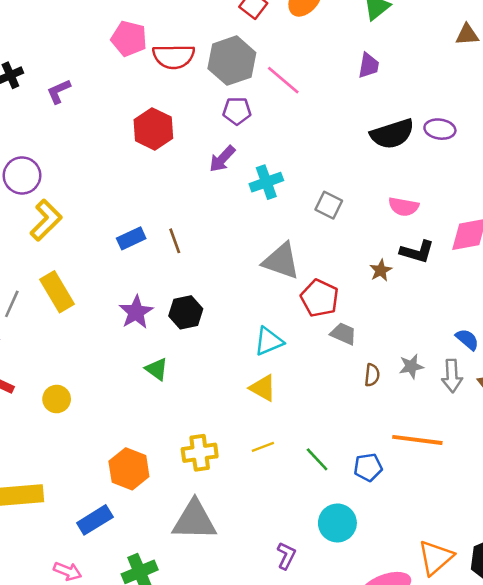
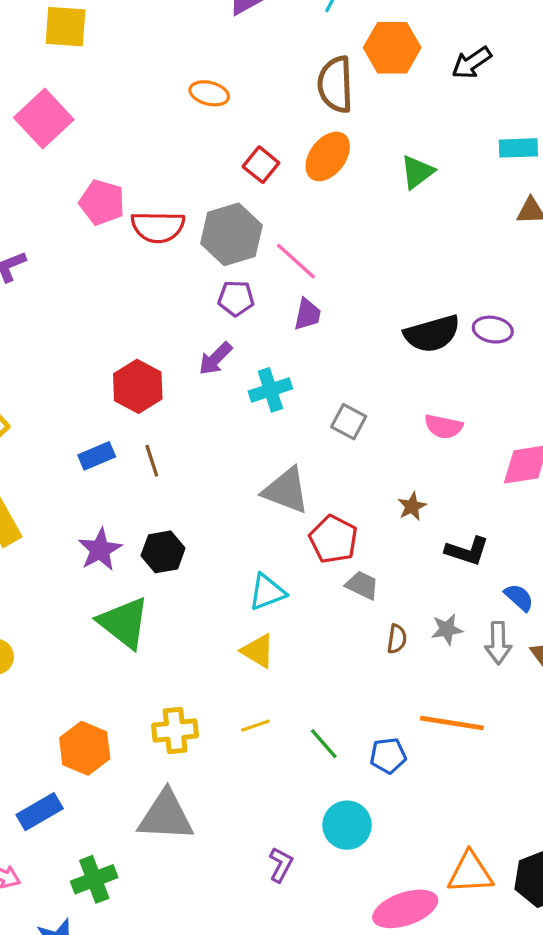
purple trapezoid: (369, 66) -> (307, 314), moved
red hexagon: (153, 129) -> (138, 386), moved
black L-shape: (417, 252) -> (467, 551), moved
green triangle: (157, 369) -> (124, 623), size x1.8
orange triangle: (436, 557) -> (470, 873), turned 36

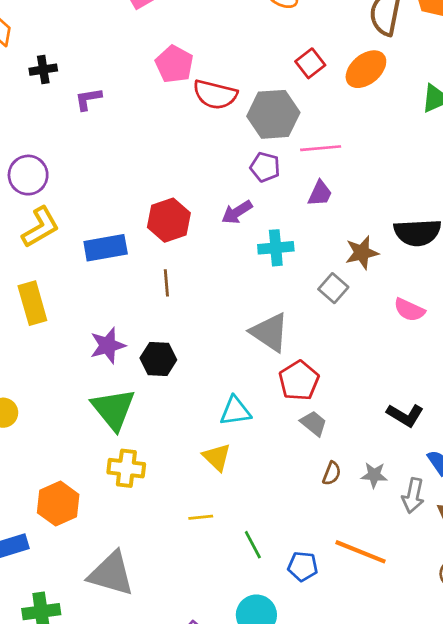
pink line: (296, 261) -> (321, 148), turned -60
blue rectangle: (97, 456) -> (106, 248), moved, size x1.4
brown star: (412, 506) -> (362, 253), moved, size x1.4
yellow cross: (175, 731) -> (126, 468), moved

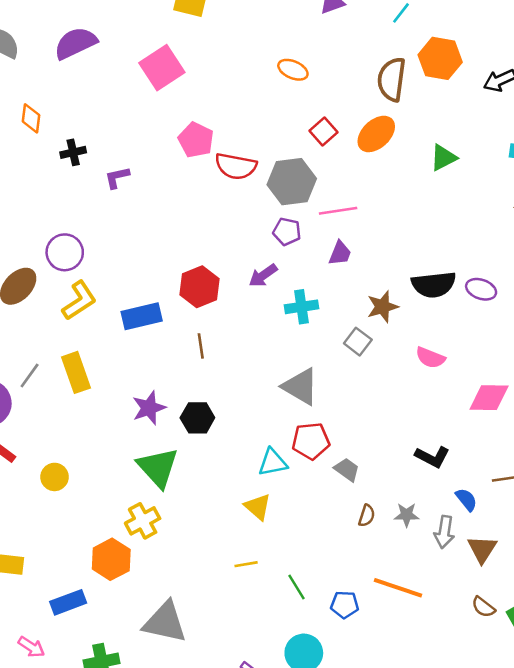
red pentagon: (299, 381) -> (311, 441), moved, turned 30
yellow cross: (126, 468) -> (143, 521), moved, turned -32

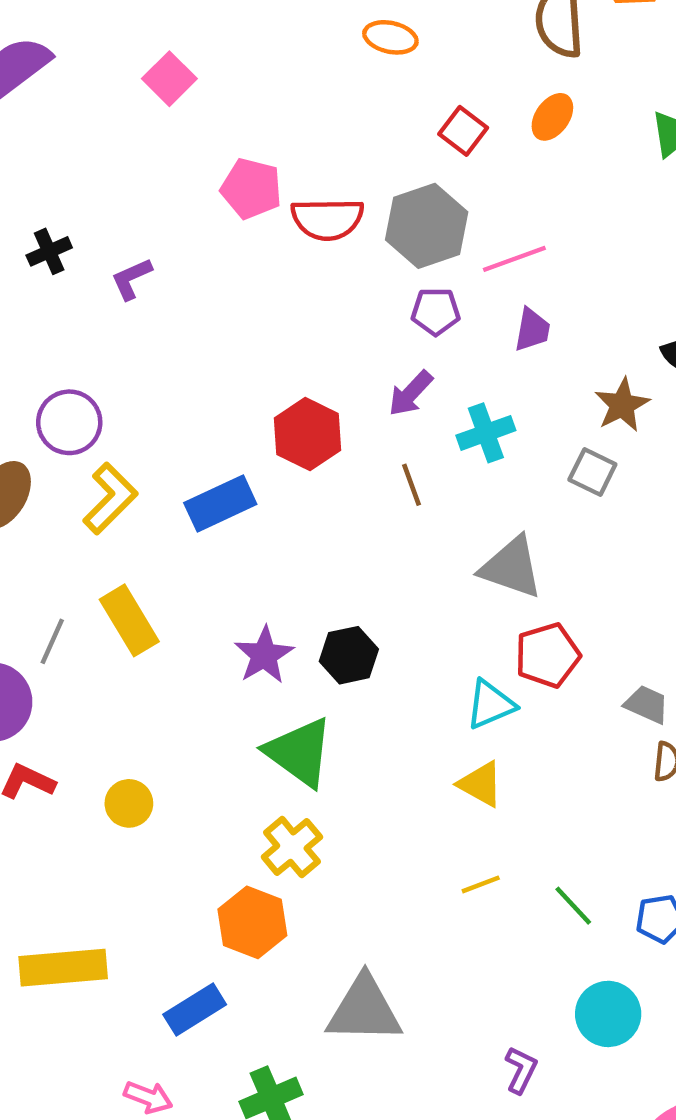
pink square: (162, 68) -> (169, 79), size x0.7
orange ellipse: (376, 134) -> (552, 117), size x0.7
brown line: (201, 346) -> (411, 485), moved
gray trapezoid: (347, 470) -> (647, 704), moved

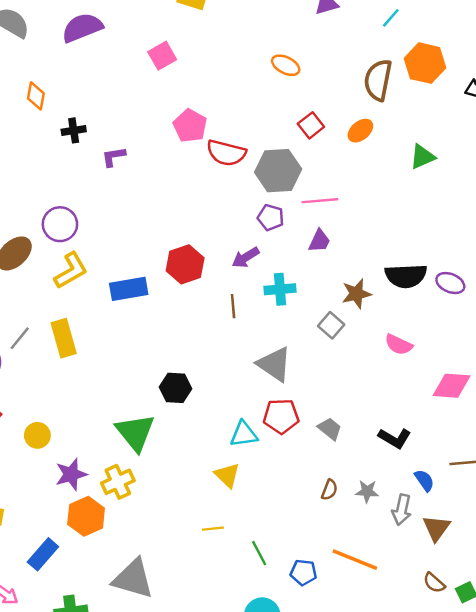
purple star: (264, 655) -> (71, 474), moved
gray trapezoid: (647, 704) -> (330, 429), moved
blue rectangle: (195, 1010) -> (43, 554), turned -32

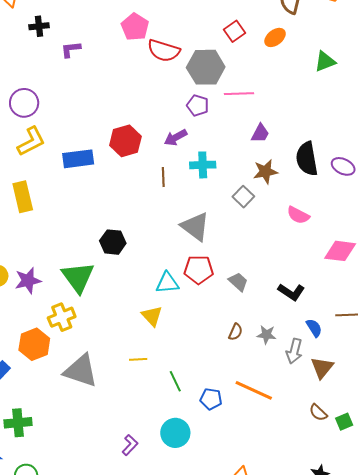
purple trapezoid: (319, 241) -> (260, 133), moved
black semicircle: (406, 276) -> (307, 159), turned 80
purple star: (71, 474) -> (28, 281), moved
gray triangle: (133, 579) -> (81, 371), moved

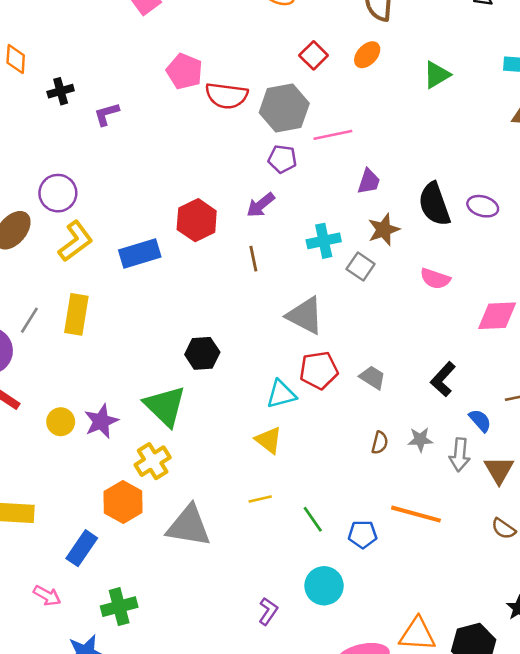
cyan cross: (203, 165) -> (324, 241), moved
yellow rectangle: (23, 197) -> (76, 314), turned 32
black L-shape: (291, 292) -> (443, 379), turned 108

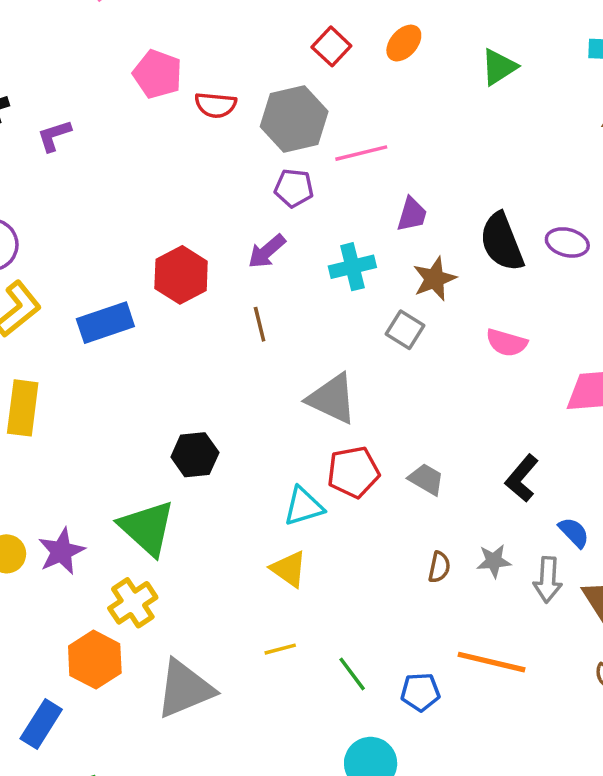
red semicircle: (227, 96) -> (216, 105), size x0.7
cyan cross: (324, 241) -> (352, 267), moved
gray triangle: (189, 526) -> (185, 689), turned -30

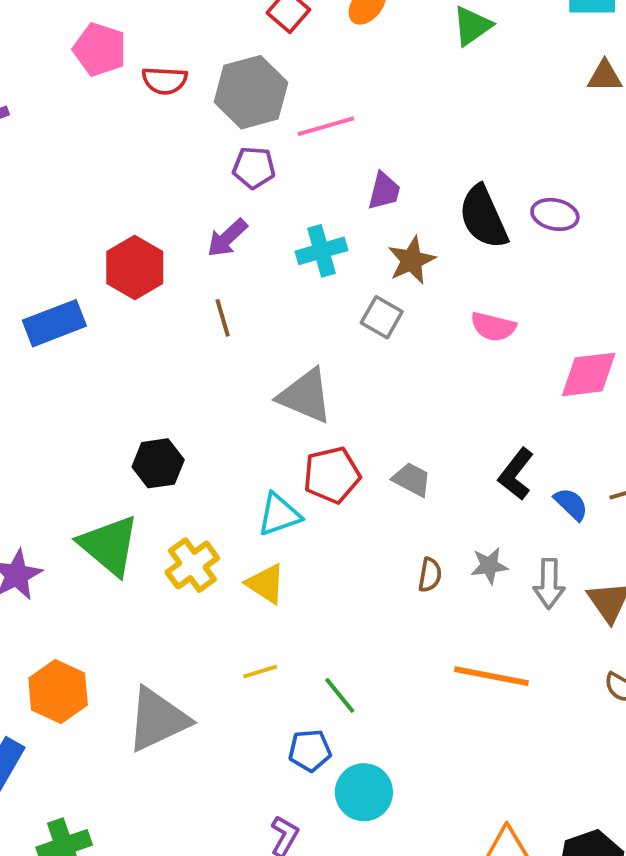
blue semicircle: (574, 532) -> (571, 504), moved
yellow cross: (133, 603) -> (192, 565), moved
blue pentagon: (420, 692) -> (310, 751), moved

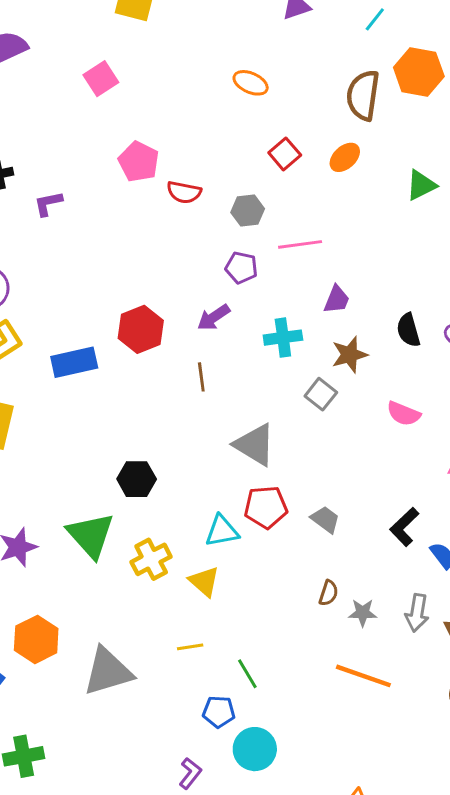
gray hexagon: (251, 92) -> (248, 211), size x0.6
black semicircle: (483, 217) -> (408, 330), size x0.7
gray star: (489, 566) -> (363, 613), moved

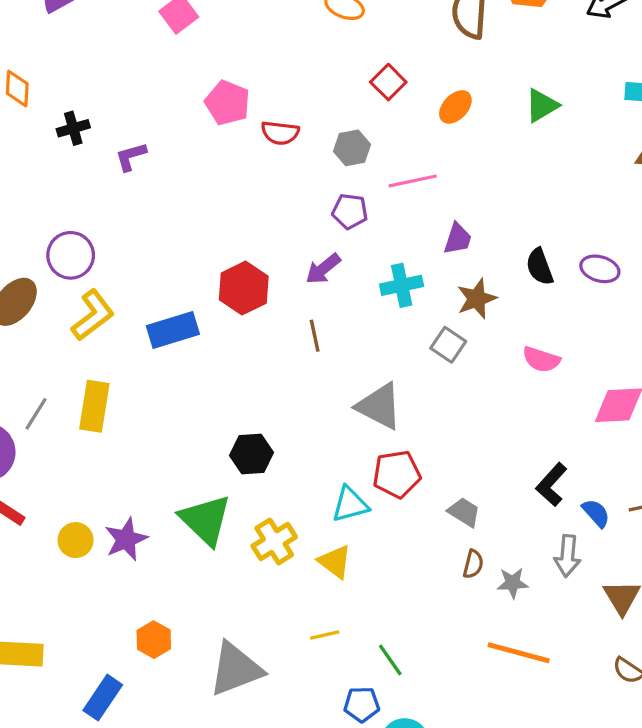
orange ellipse: (345, 157) -> (455, 107), moved
gray trapezoid: (325, 519) -> (464, 512), moved
gray arrow: (417, 613) -> (567, 556), moved
orange hexagon: (36, 639) -> (154, 640), size x0.7

